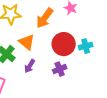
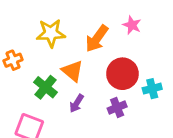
cyan cross: (86, 46) -> (152, 89), moved

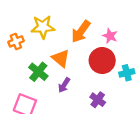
pink star: (132, 25) -> (110, 36), moved
orange cross: (13, 60) -> (16, 41), moved
purple cross: (117, 107) -> (98, 100), moved, turned -32

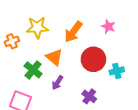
pink star: (110, 36) -> (108, 26), moved

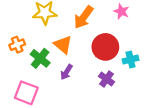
orange cross: (12, 41) -> (17, 45), moved
purple cross: (89, 96) -> (107, 79), moved

